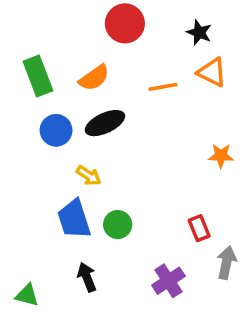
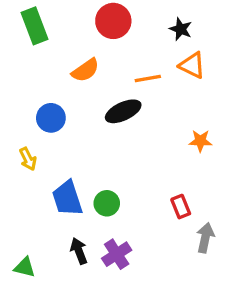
green rectangle: (38, 76) -> (34, 26), moved
black ellipse: (105, 123) -> (123, 111), moved
yellow arrow: (89, 176) -> (28, 159), moved, turned 30
purple cross: (168, 281) -> (117, 254), moved

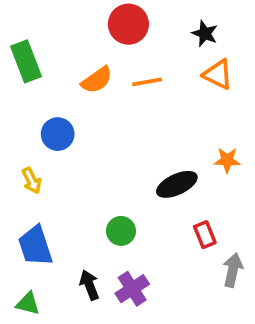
green rectangle: (34, 26) -> (26, 61), moved
orange line: (148, 78) -> (147, 82), moved
black ellipse: (123, 111) -> (177, 184), moved
blue trapezoid: (67, 198) -> (35, 246), moved

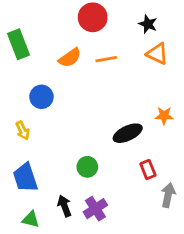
green triangle: (28, 304) -> (31, 219), moved

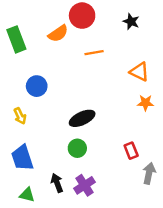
orange triangle: (157, 54) -> (139, 72), moved
orange semicircle: (70, 58) -> (58, 33), moved
black ellipse: (128, 133) -> (82, 118), moved

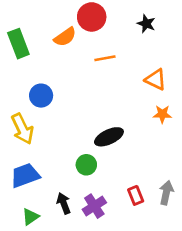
yellow arrow: (20, 116) -> (22, 129), size x1.6
black ellipse: (82, 118) -> (109, 137), moved
red rectangle: (131, 151) -> (136, 195), moved
blue trapezoid: (22, 158) -> (25, 175), turned 88
green triangle: (27, 195) -> (30, 217), turned -49

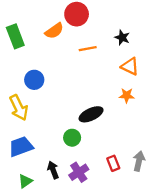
black star: (146, 24) -> (122, 38), moved
orange star: (162, 114) -> (127, 95), moved

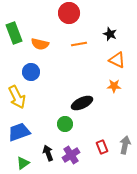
orange semicircle: (54, 31) -> (40, 44), moved, turned 48

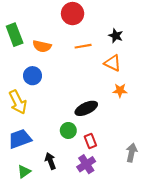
orange triangle: (117, 60) -> (113, 63), moved
red rectangle: (102, 147) -> (90, 141), moved
purple cross: (71, 155) -> (86, 164), moved

